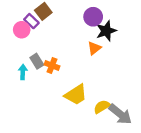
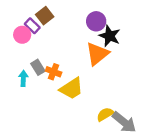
black star: (106, 31) -> (110, 36), turned -30
orange triangle: (94, 48) -> (97, 54), size x1.6
yellow trapezoid: (76, 95) -> (71, 89), moved

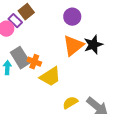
black star: (110, 36) -> (93, 45), moved, turned 30
gray rectangle: (38, 67) -> (20, 58), size x1.5
yellow semicircle: (105, 114) -> (70, 103), moved

